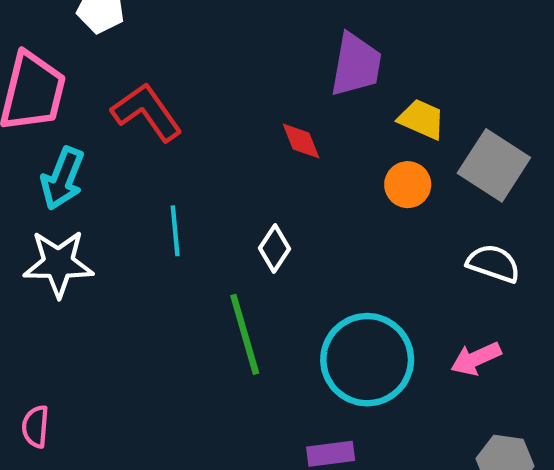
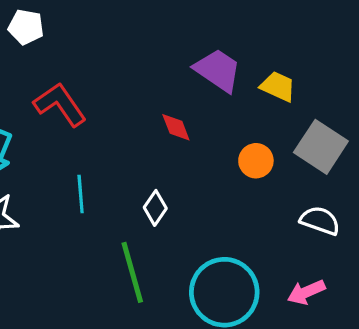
purple trapezoid: (356, 65) -> (218, 70), turned -66
yellow trapezoid: (422, 119) -> (278, 87), moved

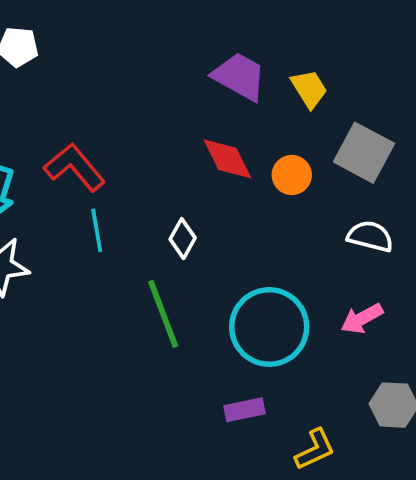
yellow trapezoid: (278, 87) -> (309, 89), turned 39
red L-shape: (60, 104) -> (75, 167), moved
red diamond: (176, 127) -> (227, 159), moved, size x1.4

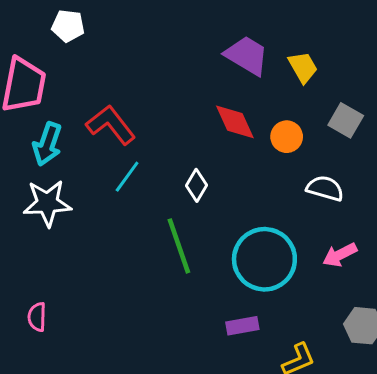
gray square: (364, 153) -> (346, 120), size x0.7
cyan line: (97, 230) -> (127, 177), turned 44
white semicircle: (370, 236) -> (325, 188), moved

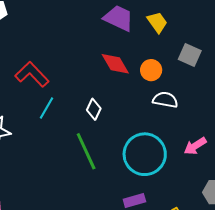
white semicircle: (325, 188) -> (165, 100), moved

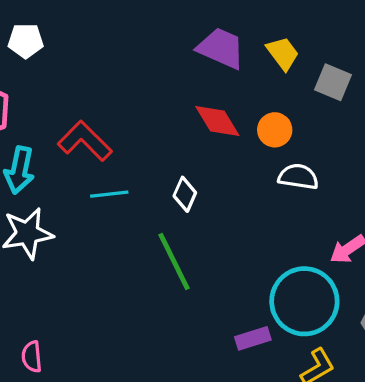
gray square: (190, 55) -> (333, 82), moved
cyan line: (46, 108) -> (109, 194), turned 55
cyan circle: (145, 154) -> (304, 301), moved

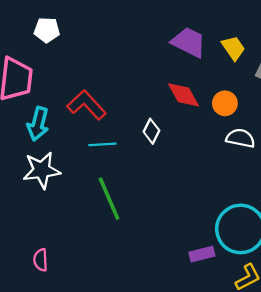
white diamond: (185, 194) -> (151, 131), moved
green line: (174, 262) -> (109, 199), moved

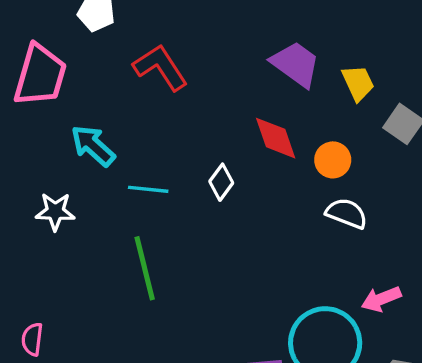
red L-shape: (87, 105) -> (161, 67), moved
cyan arrow: (38, 124) -> (93, 146), moved, turned 108
white star: (42, 170) -> (55, 211), size x0.7

